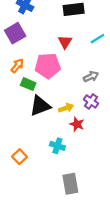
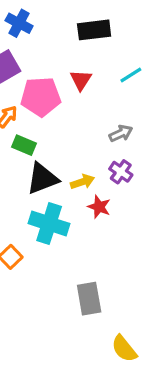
pink pentagon: (48, 66) -> (41, 97), moved
cyan cross: (57, 146) -> (49, 224), moved, size x1.6

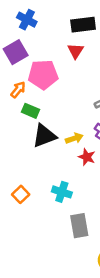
red triangle: (81, 80) -> (76, 51), moved
cyan cross: (49, 224) -> (62, 192), moved, size x0.7

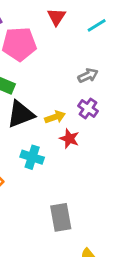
cyan cross: (62, 192) -> (32, 157), moved

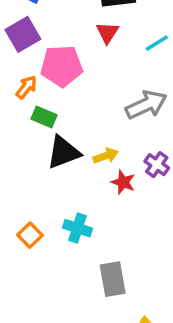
gray arrow: (88, 76) -> (146, 105), size x1.6
purple cross: (88, 108) -> (157, 165), moved
cyan cross: (32, 157) -> (77, 228), moved

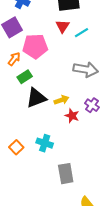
cyan line: (157, 43) -> (81, 33), moved
gray arrow: (146, 105) -> (86, 69), turned 35
green rectangle: (44, 117) -> (25, 77), turned -56

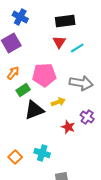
pink pentagon: (35, 46) -> (44, 75), moved
yellow arrow: (61, 100) -> (58, 102), moved

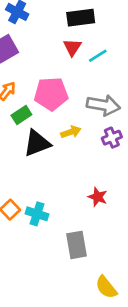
purple cross: (87, 117) -> (112, 138), moved, turned 32
red star: (68, 127) -> (98, 197), moved
cyan cross: (42, 153) -> (37, 214), moved

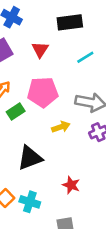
red triangle: (72, 47) -> (40, 49), moved
black triangle: (37, 143) -> (30, 158), moved
red star: (98, 197) -> (71, 185), moved

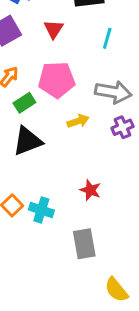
cyan line: (85, 57) -> (107, 38), turned -42
black triangle: (30, 158) -> (27, 141), moved

